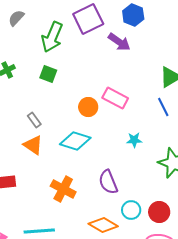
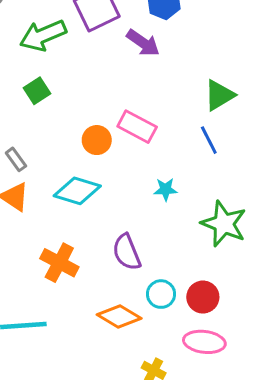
green arrow: (52, 37) -> (43, 35), turned 44
green square: (48, 74) -> (37, 91), turned 36

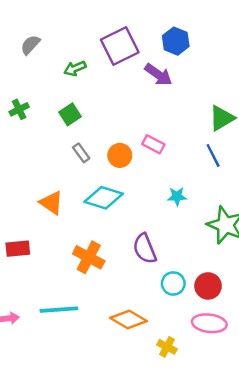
green arrow: (43, 35) -> (75, 68), size x0.6
pink rectangle: (137, 127) -> (153, 144), size x0.7
gray rectangle: (16, 159) -> (81, 153), moved
orange diamond: (119, 316) -> (128, 320), moved

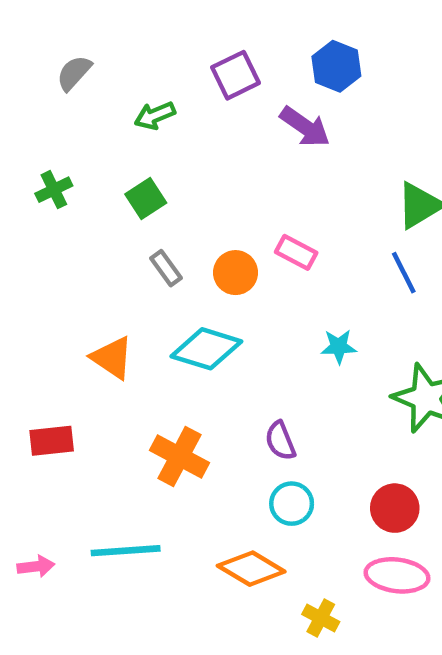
purple square: (120, 46) -> (236, 75), size x0.7
purple semicircle: (145, 249) -> (280, 441), size x0.7
cyan circle: (173, 283) -> (292, 504), moved

